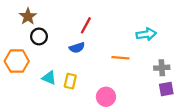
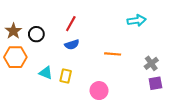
brown star: (28, 16) -> (13, 31), moved
red line: (86, 25) -> (71, 24), moved
cyan arrow: (146, 34) -> (137, 21), moved
gray cross: (162, 68) -> (151, 63), turned -32

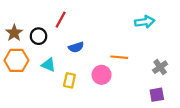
red line: (71, 24) -> (61, 20), moved
cyan triangle: (46, 73) -> (48, 65), moved
purple square: (155, 83) -> (157, 95), moved
pink circle: (99, 91) -> (102, 75), moved

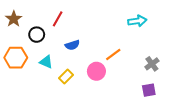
brown star: (14, 33) -> (14, 19), moved
orange line: (119, 57) -> (113, 54), turned -42
yellow rectangle: (69, 80) -> (66, 76), turned 32

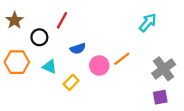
cyan arrow: (137, 21) -> (148, 23), turned -42
gray cross: (152, 64) -> (164, 69), size x1.5
pink circle: (96, 71) -> (99, 65), moved

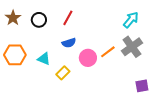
red line: (62, 20) -> (68, 18), moved
black circle: (39, 37) -> (39, 20), moved
gray cross: (164, 69) -> (132, 47), moved

